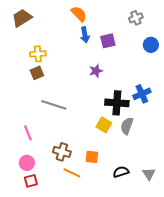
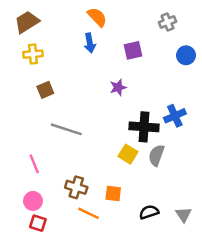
blue arrow: (85, 35) -> (90, 43), moved
yellow cross: (38, 54) -> (33, 54), moved
red square: (31, 181) -> (38, 223), turned 32

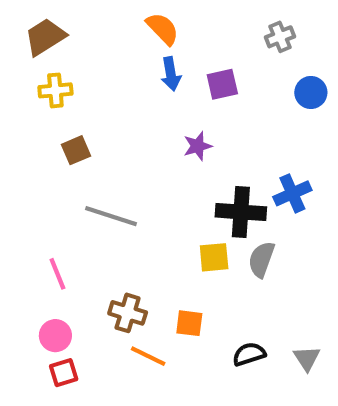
blue arrow: (90, 43) -> (171, 74), moved
yellow square: (128, 154) -> (214, 257), turned -36
red square: (38, 223) -> (64, 373), turned -35

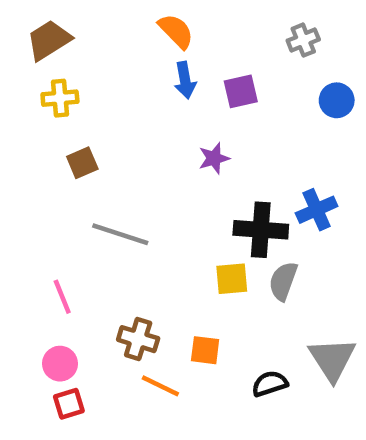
gray triangle: (307, 358) -> (332, 359), moved, size x1.6

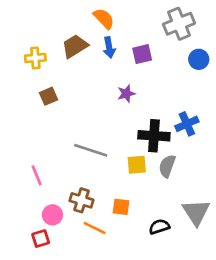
brown trapezoid: (49, 40) -> (75, 46), moved
gray cross: (303, 40) -> (179, 24), size x1.6
gray line: (120, 234) -> (91, 150), moved
pink circle: (60, 364) -> (52, 215), moved

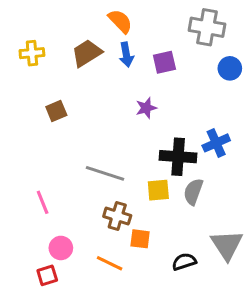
gray cross: (179, 24) -> (207, 27), turned 32
yellow cross: (35, 58) -> (32, 53), moved
brown cross: (81, 200) -> (117, 216), moved

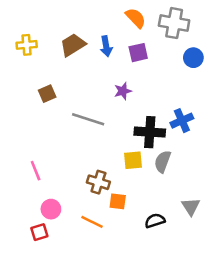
orange semicircle: (120, 21) -> (136, 18), moved
gray line: (105, 173) -> (88, 119), moved
gray triangle: (227, 245) -> (191, 207), size x0.7

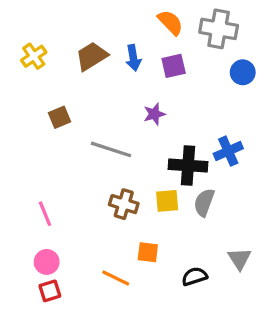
yellow cross: (27, 45) -> (34, 56), turned -30
brown cross: (98, 182) -> (124, 204), moved
pink circle: (51, 209) -> (47, 262), moved

